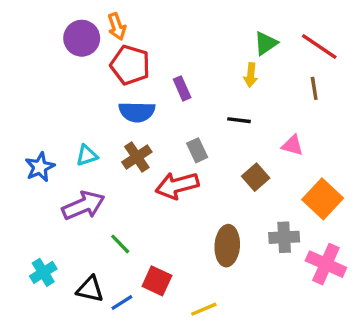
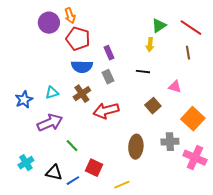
gray rectangle: (197, 150) -> (108, 77), moved

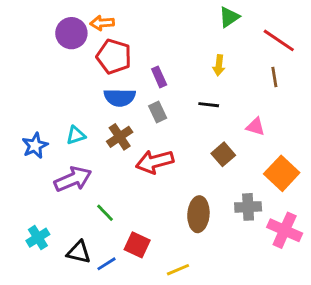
orange arrow: (70, 16) -> (102, 23), turned 105
green triangle: (159, 26) -> (229, 17), moved

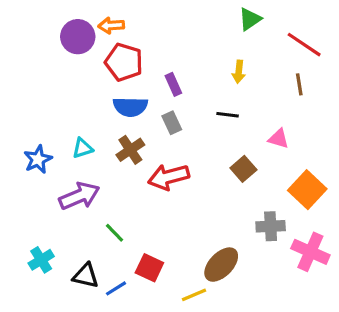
brown ellipse: (198, 214) -> (221, 265), moved, turned 40

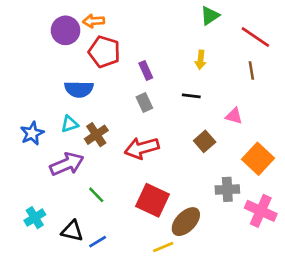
blue semicircle: (130, 107) -> (79, 89), moved
brown cross: (130, 150) -> (96, 135), moved
red square: (149, 268) -> (152, 200), moved, size x1.4

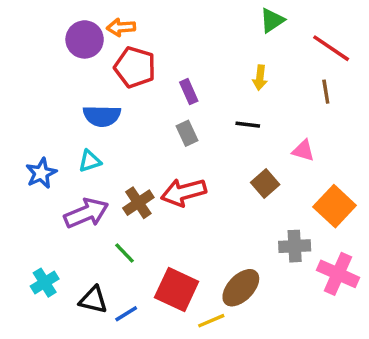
brown cross: (96, 135) -> (138, 203), moved
red square: (152, 200) -> (177, 289), moved

